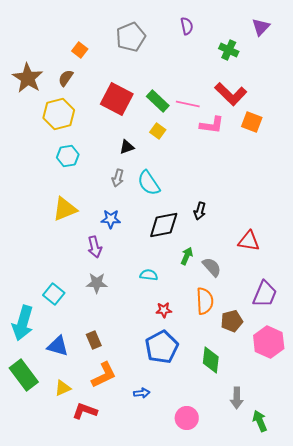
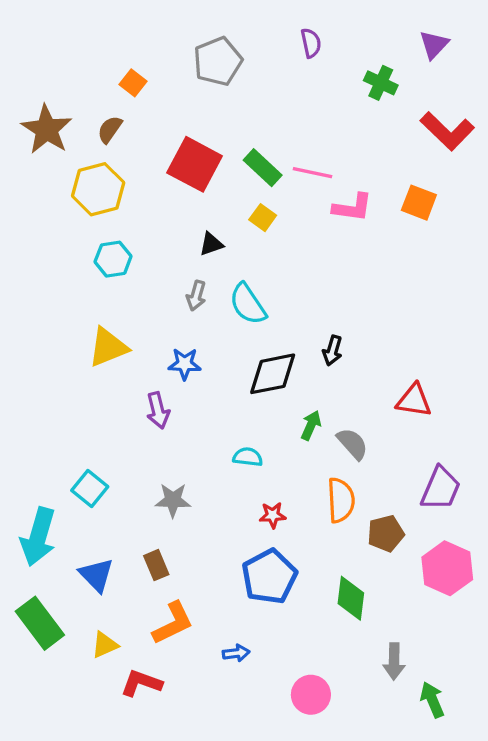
red L-shape: (231, 94) -> (447, 131), moved
gray star: (97, 283) -> (173, 500), moved
blue triangle: (58, 346) -> (96, 575), turned 30

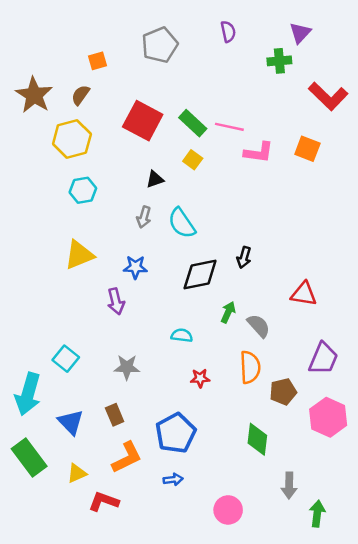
purple triangle: (434, 45) -> (300, 33), moved
orange square: (133, 83) -> (98, 61), turned 36
green cross: (381, 83) -> (279, 61), turned -30
blue pentagon: (269, 577) -> (176, 433), moved
green arrow: (432, 700) -> (317, 514), turned 30

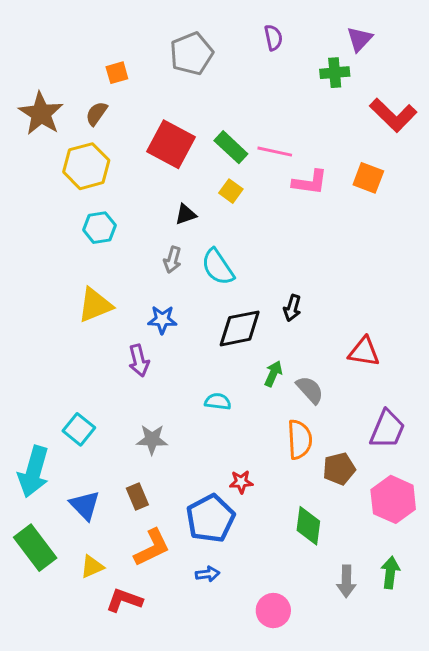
red star: (200, 378) -> (241, 482), moved
green arrow: (317, 514) -> (390, 573), moved

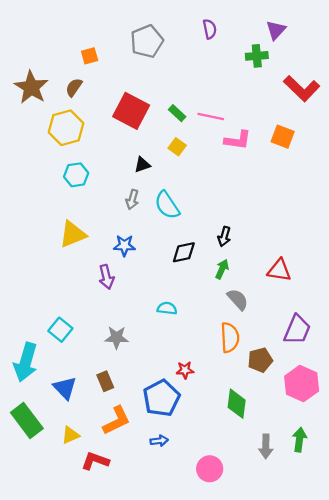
green rectangle: (231, 147) -> (177, 113), size x0.7
black diamond: (240, 328) -> (184, 252), size x0.7
green arrow: (273, 374) -> (222, 269), moved

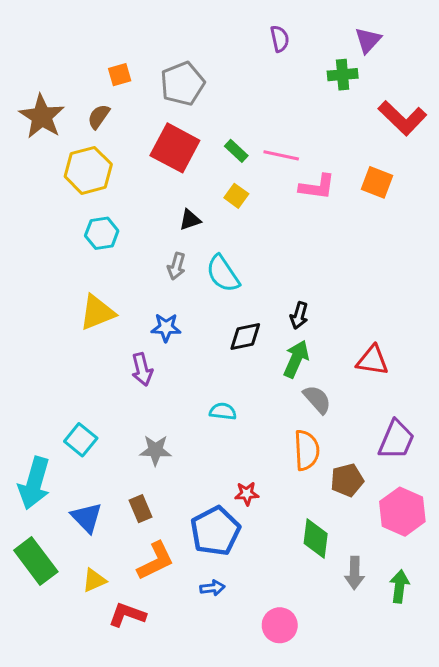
gray pentagon: (147, 41) -> (182, 84), moved
green arrow: (222, 269) -> (296, 359), size x1.4
gray arrow: (266, 446) -> (355, 573), moved

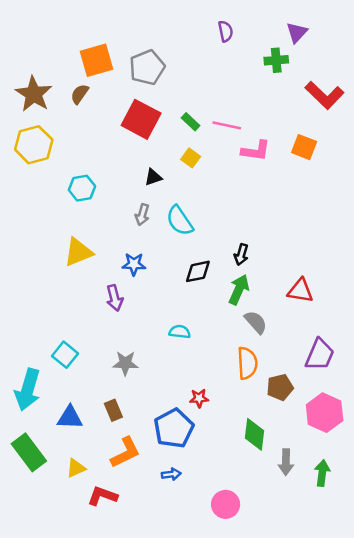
orange square: (120, 75) -> (96, 60), size x1.8
yellow hexagon: (88, 170) -> (34, 145), moved
blue triangle: (87, 518) -> (70, 417), turned -44

